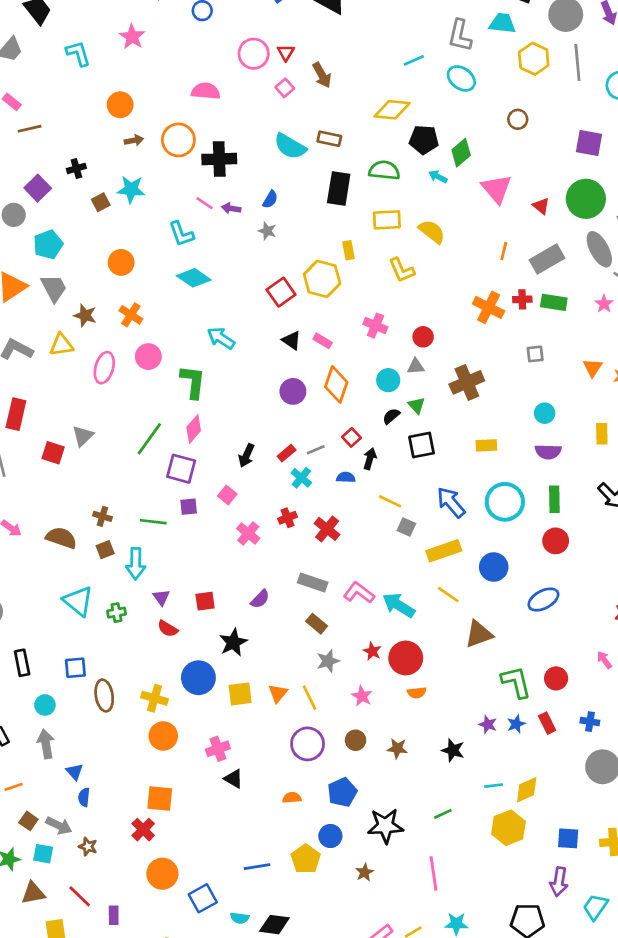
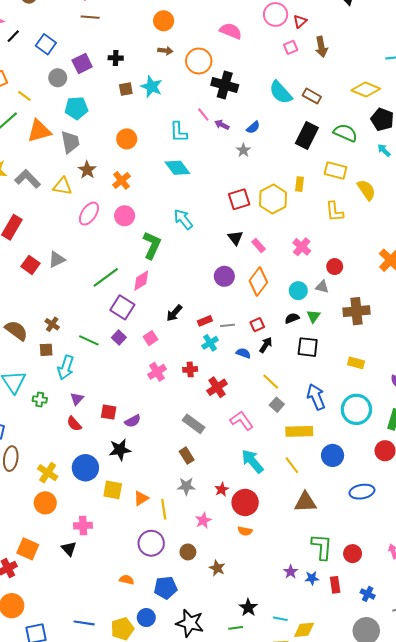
purple square: (189, 507) -> (119, 338), turned 32
pink L-shape: (359, 593) -> (242, 421), moved
purple semicircle: (260, 599) -> (133, 421), moved
black star: (453, 750) -> (248, 608), moved
black triangle: (234, 779) -> (69, 549), moved

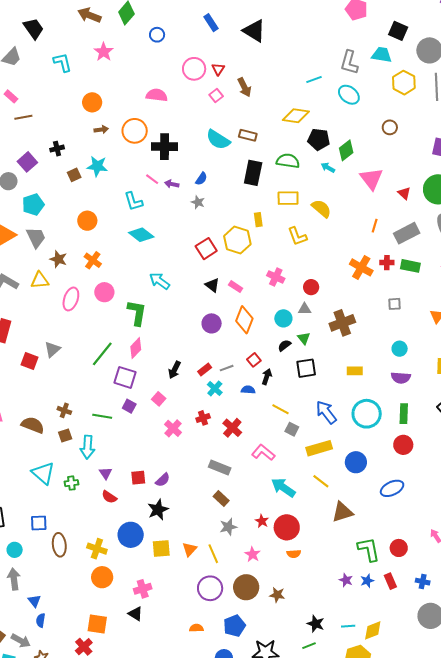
brown circle: (188, 552) -> (246, 587), size x1.6

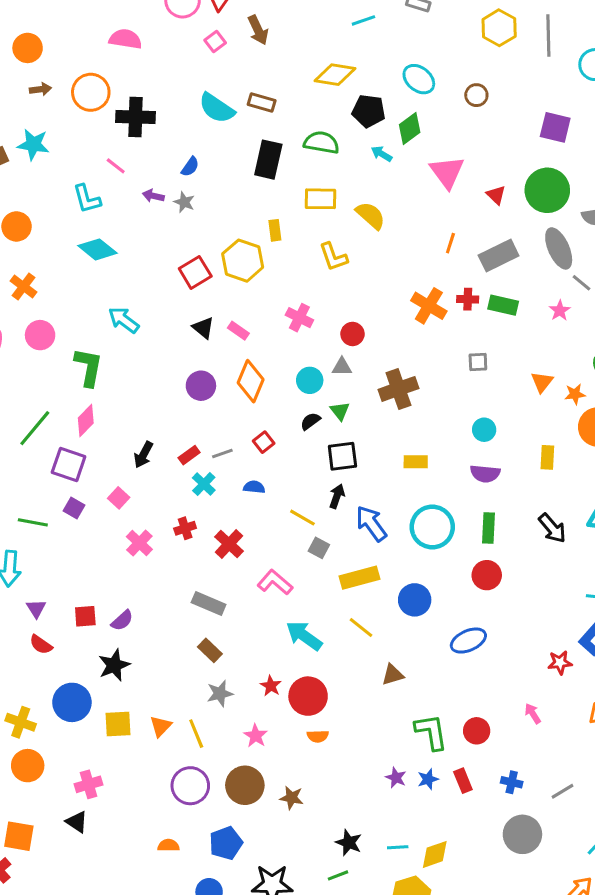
cyan ellipse: (349, 95) -> (419, 79), moved
purple arrow: (172, 184) -> (153, 196), moved
black arrow: (267, 377) -> (337, 496), moved
brown triangle: (342, 512) -> (393, 675), size x0.7

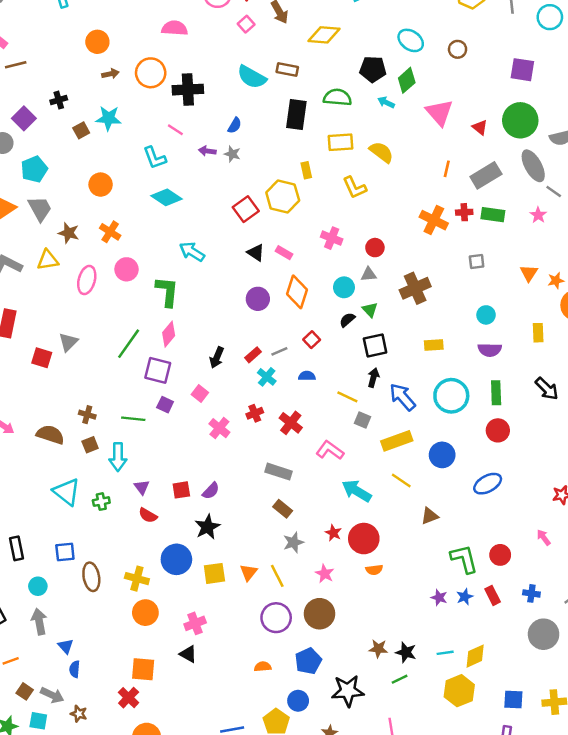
yellow diamond: (335, 75) -> (324, 35), moved
brown star: (292, 798) -> (378, 649), moved

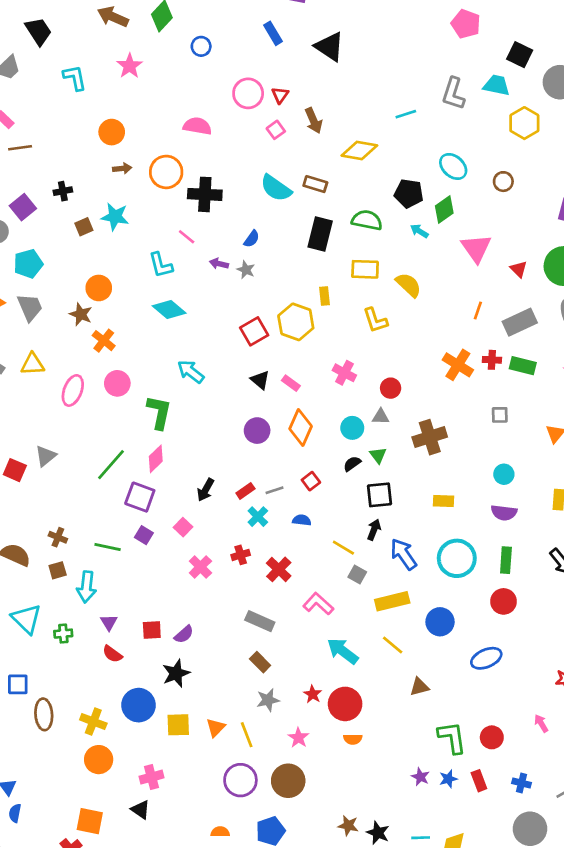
brown star: (69, 233) -> (81, 314), moved

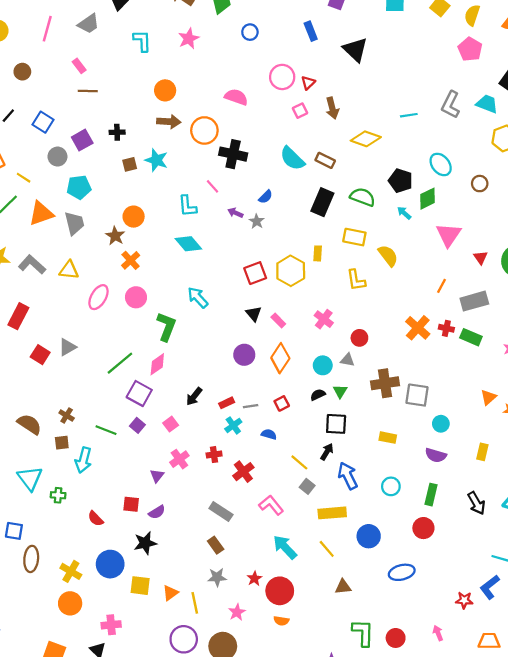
brown arrow: (122, 168) -> (169, 122), size x1.5
gray square: (500, 415) -> (417, 395), moved, size x1.6
cyan circle: (457, 558) -> (391, 486), size x0.6
purple triangle: (109, 622) -> (157, 476), moved

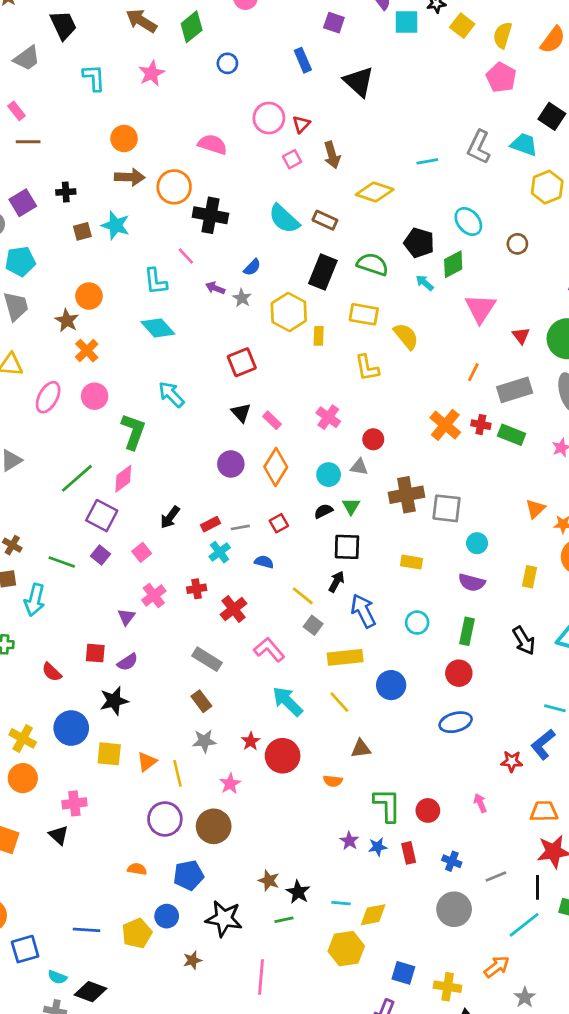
yellow hexagon: (291, 271) -> (289, 312), moved
blue ellipse: (402, 572) -> (456, 722), moved
orange semicircle: (281, 621) -> (333, 781), moved

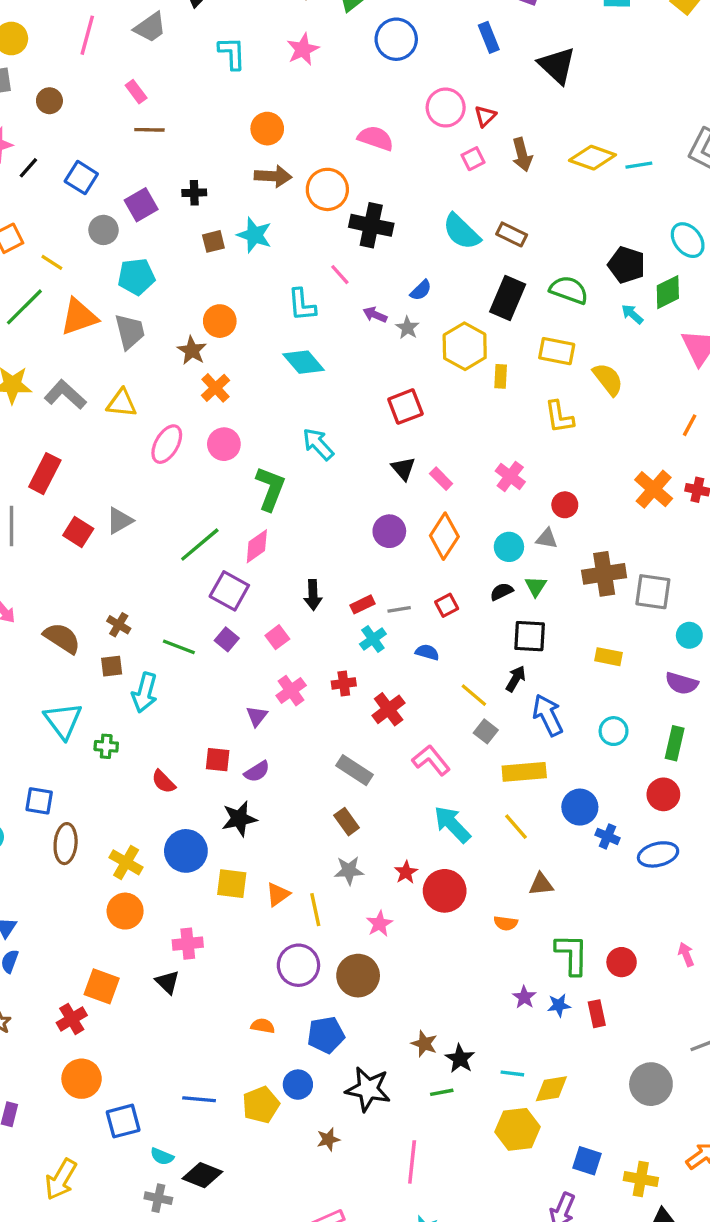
blue circle: (227, 63) -> (396, 39), size x1.6
yellow diamond: (375, 192) -> (592, 158), moved
black arrow: (170, 517) -> (313, 595), turned -40
blue cross: (452, 861) -> (608, 836), moved

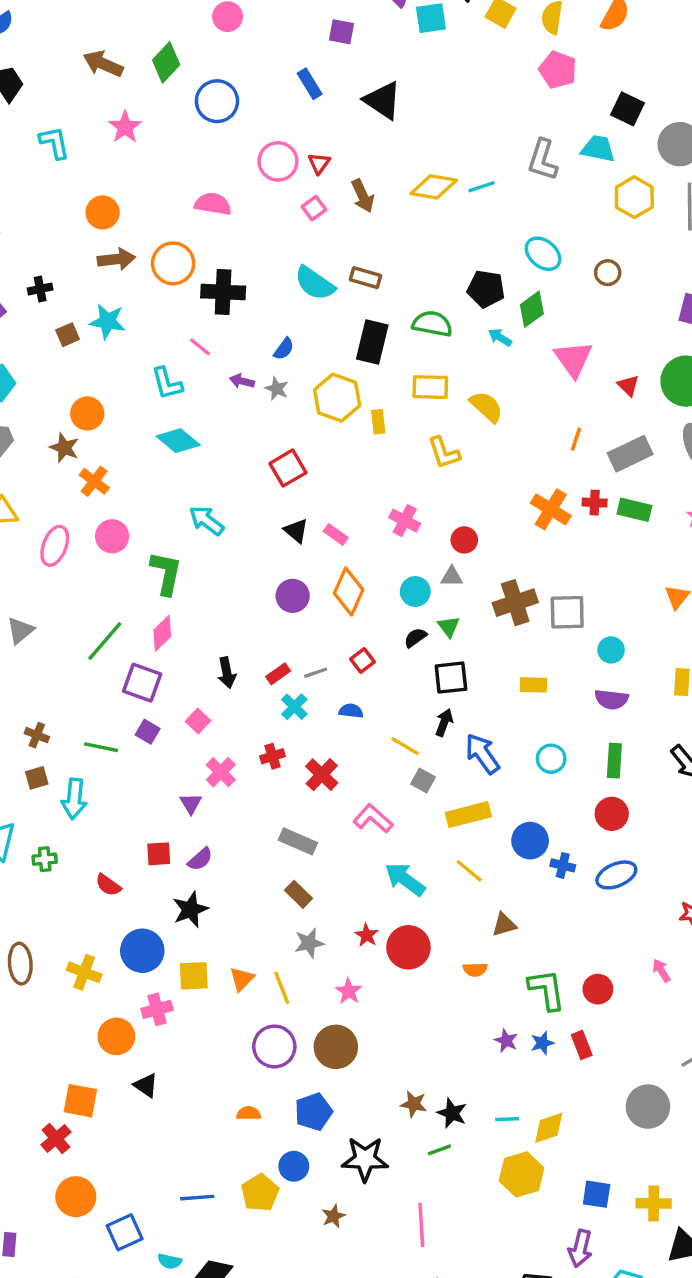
orange circle: (125, 911) -> (116, 1036), moved
pink cross: (188, 944) -> (157, 1009), moved

